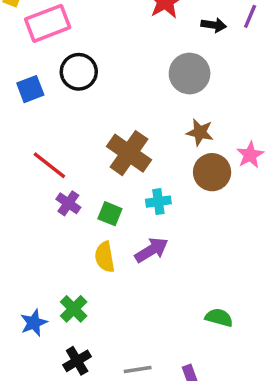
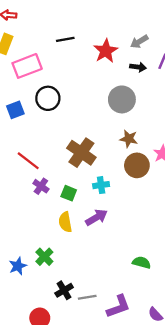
black cross: (77, 361) -> (64, 290), moved

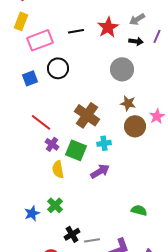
black line: (65, 39) -> (76, 31), moved
green square: (69, 193) -> (76, 150), size x1.5
yellow semicircle: (65, 222) -> (58, 169), moved

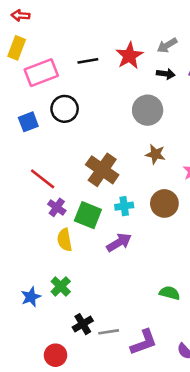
brown circle: (135, 126) -> (164, 203), moved

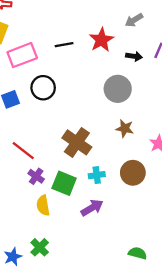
gray arrow: (167, 45) -> (134, 20), moved

